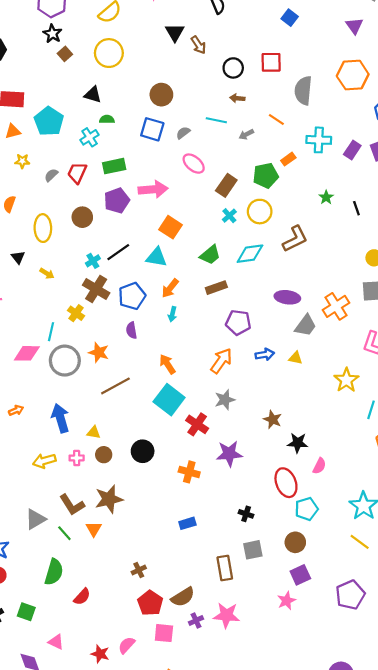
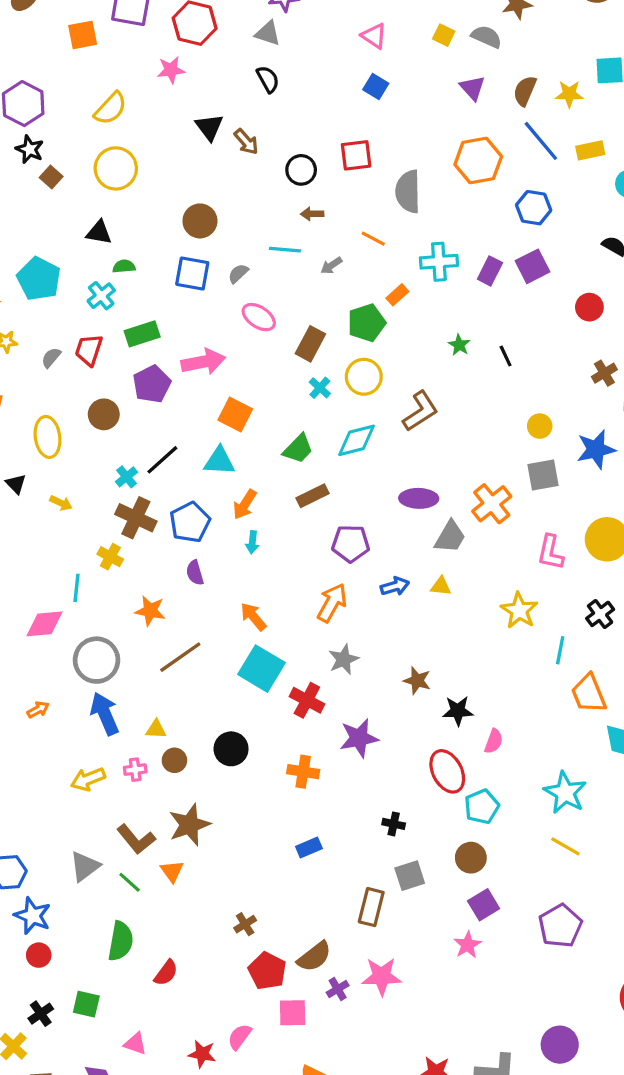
gray circle: (65, 361) -> (97, 660), moved
brown rectangle: (225, 568) -> (371, 907), turned 30

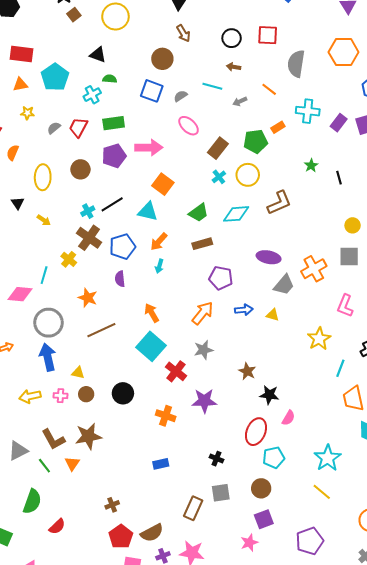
brown arrow: (246, 142) -> (183, 33), moved
red ellipse: (447, 771) -> (256, 432), turned 40

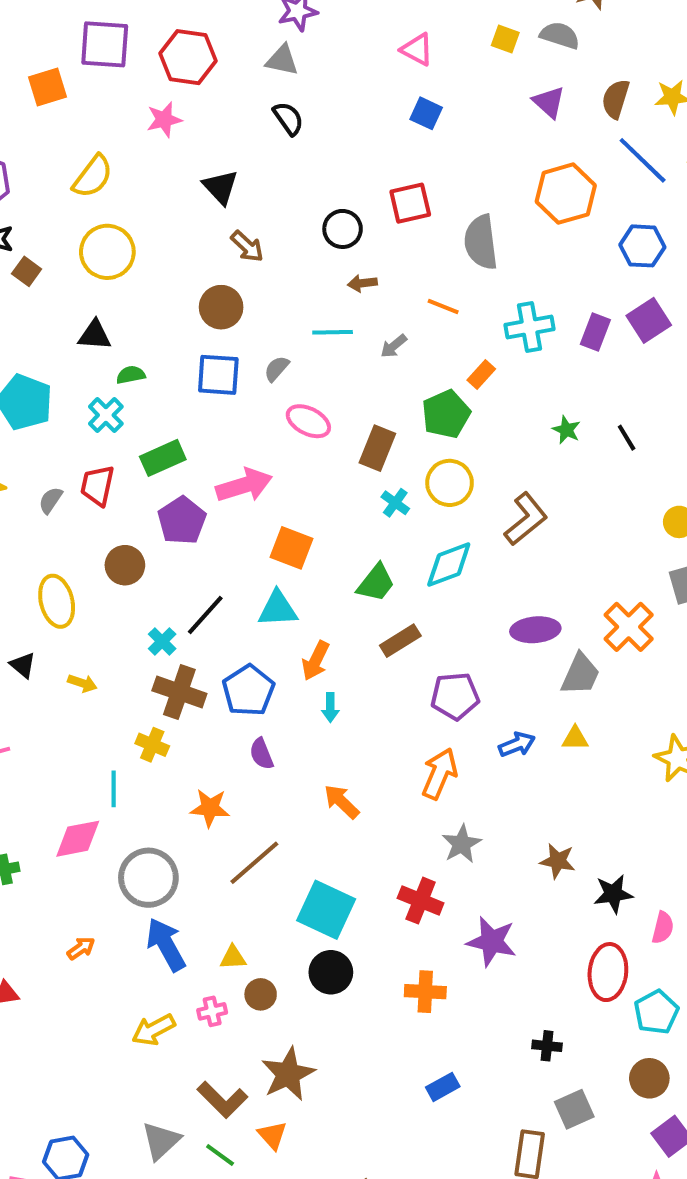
cyan square: (151, 346) -> (326, 910), moved
purple star: (204, 401) -> (492, 942), turned 30

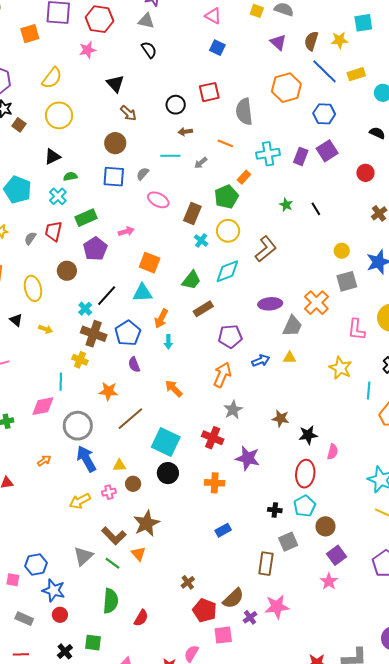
black triangle: (95, 335) -> (52, 157), turned -30
pink arrow: (244, 485) -> (126, 231), size x0.6
cyan pentagon: (656, 1012) -> (305, 506), moved

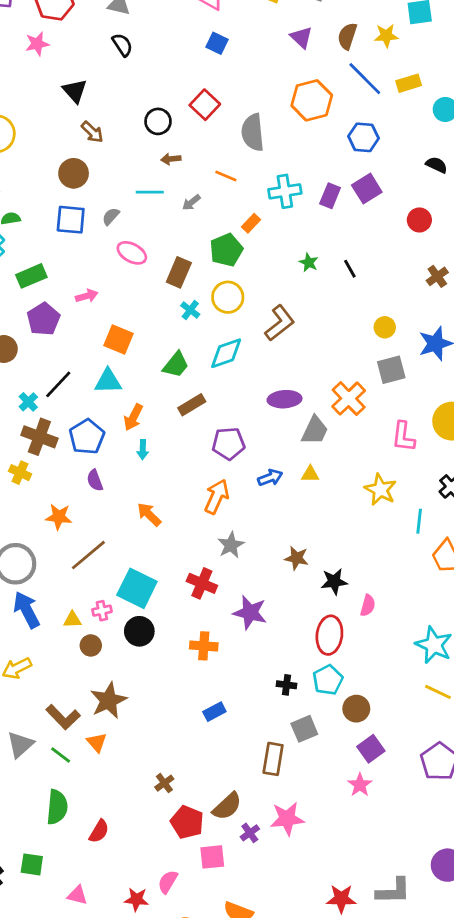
red square: (209, 92) -> (205, 105), turned -35
pink cross: (109, 492) -> (102, 611), moved

